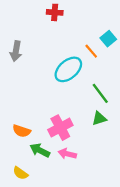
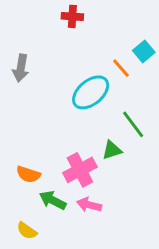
green triangle: (99, 118) -> (112, 150), moved

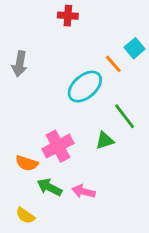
pink cross: (80, 170) -> (58, 146), moved

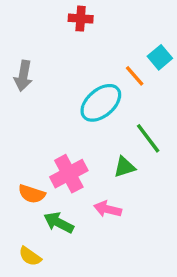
pink arrow: (83, 191) -> (108, 209), moved

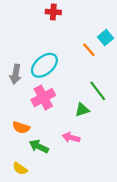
gray arrow: (23, 76) -> (16, 74), moved
cyan ellipse: (101, 103) -> (44, 65), moved
pink cross: (69, 174) -> (43, 98), moved

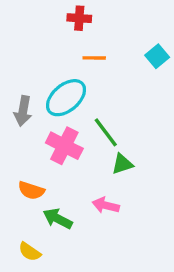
orange line: (89, 50) -> (94, 58), moved, turned -48
green line: (98, 91) -> (106, 132), moved
pink cross: (43, 98) -> (64, 146), turned -35

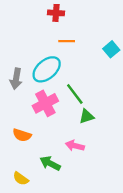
cyan square: (157, 56) -> (111, 49), moved
pink cross: (64, 146) -> (45, 103), turned 35
green arrow: (58, 219) -> (50, 163), moved

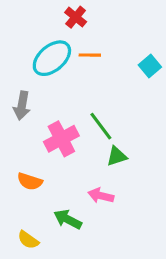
red cross: (56, 13) -> (76, 17), turned 35
cyan ellipse: (47, 69) -> (52, 58), moved

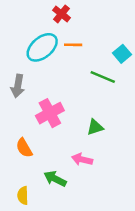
green line: (101, 126) -> (103, 77), moved, turned -30
orange semicircle: (30, 181) -> (24, 148), turned 42
yellow semicircle: (28, 240) -> (23, 195), turned 54

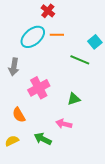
yellow semicircle: (23, 195) -> (12, 141), moved, turned 64

